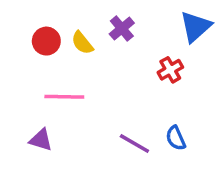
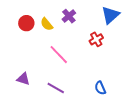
pink line: (64, 97) -> (59, 55), moved, turned 45
blue semicircle: (176, 138) -> (100, 88), moved
purple line: (134, 144) -> (56, 88), moved

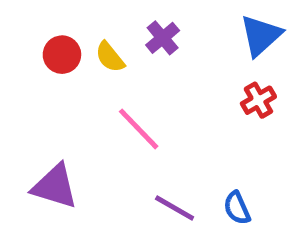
red cross: (96, 39) -> (258, 100), moved
purple triangle: (23, 79) -> (55, 186), size x1.5
purple line: (56, 88) -> (175, 208), moved

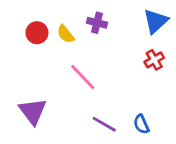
purple cross: (163, 38) -> (97, 23), turned -36
purple triangle: (55, 186) -> (33, 111), turned 36

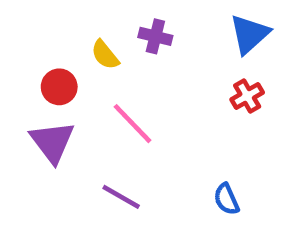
red circle: (37, 33) -> (59, 87), moved
purple triangle: (33, 111) -> (52, 142), moved
purple line: (104, 124) -> (121, 197), moved

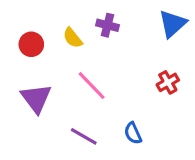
red circle: (59, 87) -> (31, 44), moved
red cross: (247, 96) -> (168, 82), moved
blue semicircle: (226, 199) -> (133, 133), moved

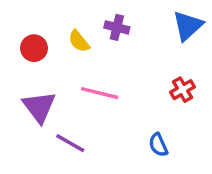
pink line: (92, 86) -> (100, 93), turned -32
blue semicircle: (133, 133) -> (158, 145), moved
purple line: (84, 136) -> (70, 143), moved

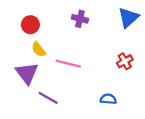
yellow semicircle: (79, 41) -> (39, 49), moved
red circle: (34, 48) -> (30, 25), moved
blue semicircle: (158, 145) -> (108, 99), turned 119

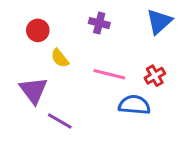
yellow semicircle: (39, 49) -> (60, 58), moved
pink line: (68, 64) -> (109, 74), moved
blue semicircle: (108, 99) -> (134, 105), moved, size x1.5

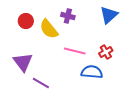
yellow semicircle: (60, 58) -> (49, 29), moved, size x1.5

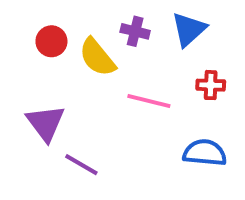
blue triangle: (109, 15) -> (189, 29), moved
red cross: (106, 52) -> (211, 85), moved, turned 32
blue semicircle: (92, 72) -> (205, 153), moved

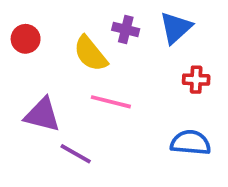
red circle: (51, 41) -> (26, 39), moved
pink line: (149, 101) -> (111, 102), moved
purple triangle: (45, 123) -> (42, 115), turned -39

